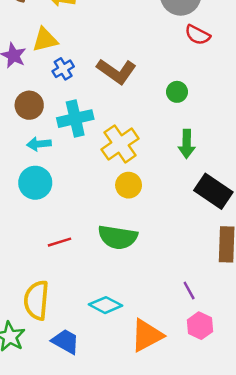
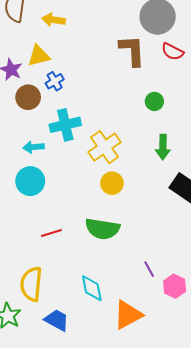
brown L-shape: (116, 71) -> (132, 51), moved, turned -128
brown circle: (29, 105) -> (28, 97), moved
purple line: (189, 291) -> (149, 269), moved
cyan diamond: (106, 305) -> (92, 288), turned 52
pink hexagon: (200, 326) -> (175, 286), moved

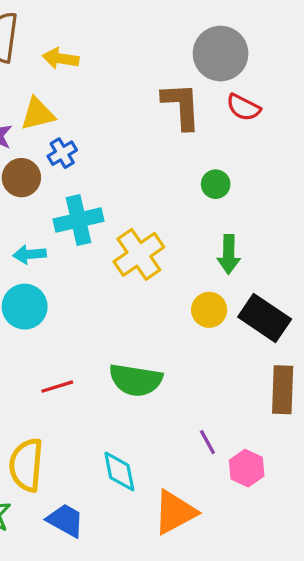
yellow circle: (112, 183) -> (209, 310), moved

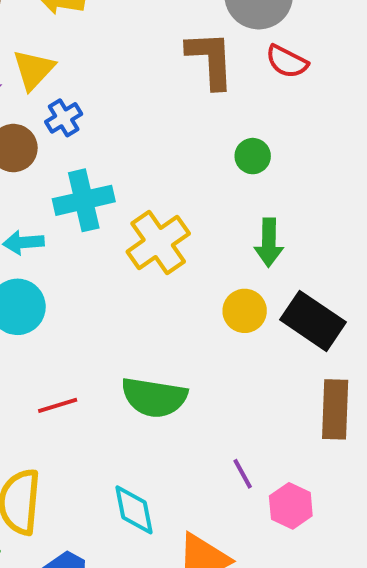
yellow triangle: (38, 114) -> (34, 70), turned -33

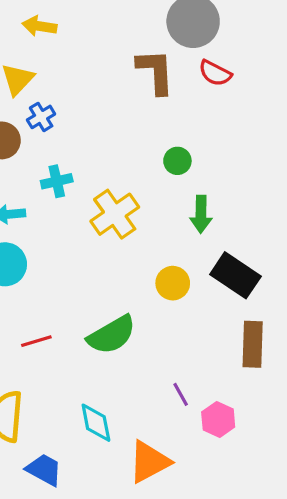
green circle: (253, 156) -> (177, 161), moved
cyan cross: (84, 200) -> (57, 181), size x0.7
yellow circle: (245, 311) -> (173, 283), moved
green semicircle: (154, 397) -> (112, 335), turned -39

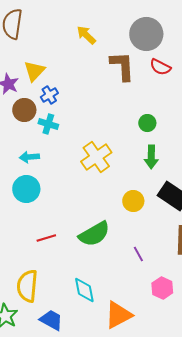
yellow arrow: (39, 26) -> (86, 35), moved, turned 35
green circle: (177, 161) -> (147, 123), moved
cyan cross: (57, 181) -> (48, 124), moved, turned 30
purple line: (181, 394) -> (138, 254), moved

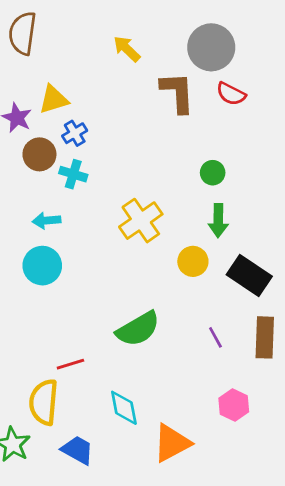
yellow triangle: (34, 71) -> (54, 99), turned 30
yellow circle: (133, 201) -> (193, 261), moved
red line: (46, 238) -> (70, 364), moved
purple line: (138, 254) -> (215, 337), moved

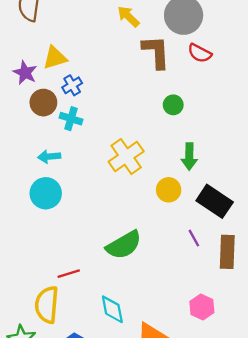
yellow arrow: (127, 49) -> (128, 16), moved
green circle: (213, 173) -> (173, 105), moved
purple line: (215, 337) -> (194, 238), moved

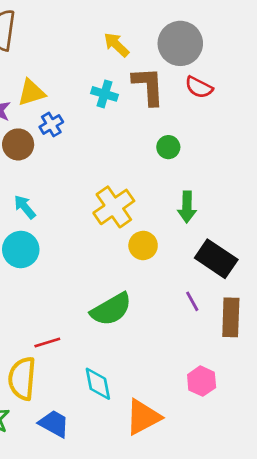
cyan cross: (71, 119) -> (105, 94), moved
cyan arrow: (49, 157) -> (25, 207), turned 55
yellow circle: (169, 190) -> (143, 245), moved

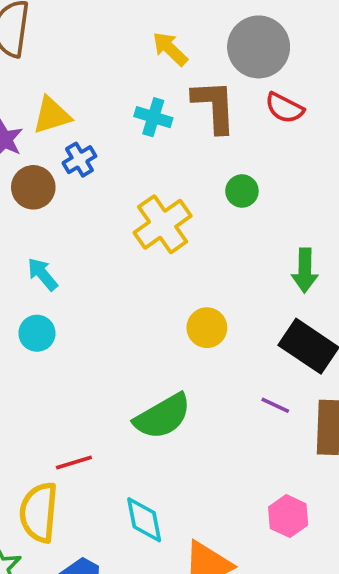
yellow cross: (114, 207) -> (163, 224), moved
green arrow: (187, 207) -> (305, 270), moved
cyan circle: (21, 249) -> (37, 333), size x0.7
purple line: (192, 301) -> (275, 405), turned -36

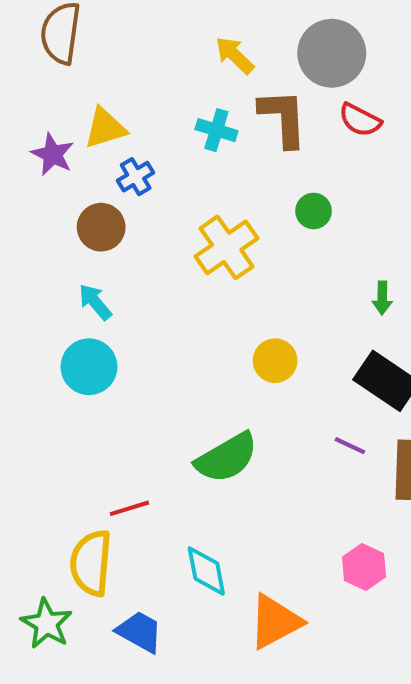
brown circle: (33, 187) -> (101, 227), moved
green arrow: (305, 270) -> (382, 298), size x0.7
cyan circle: (37, 333) -> (89, 367), size x1.4

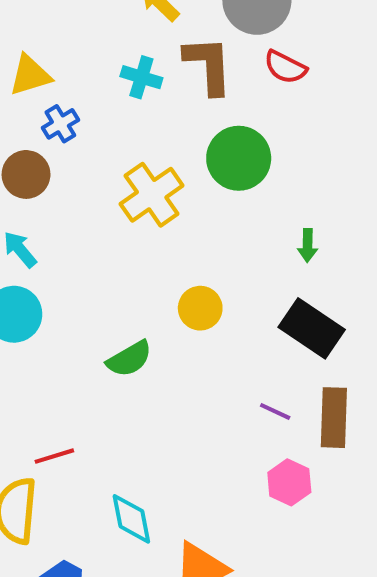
green circle: (314, 211) -> (239, 158), size x1.8
purple line: (350, 446) -> (275, 411), moved
green semicircle: (227, 458) -> (129, 359), moved, size x0.7
pink hexagon: (364, 567) -> (289, 482), moved

